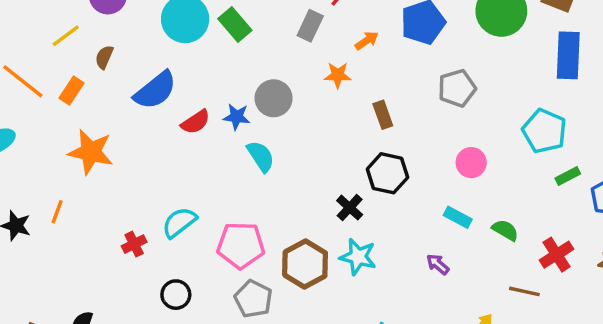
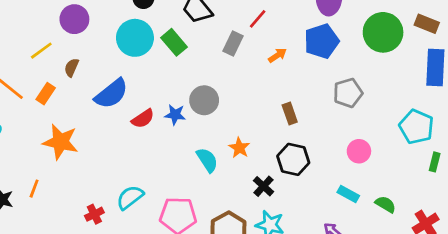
orange star: (338, 75) -> (239, 148), moved, turned 30
cyan semicircle: (261, 156) -> (207, 160), moved
green rectangle: (568, 176) -> (435, 162), turned -48

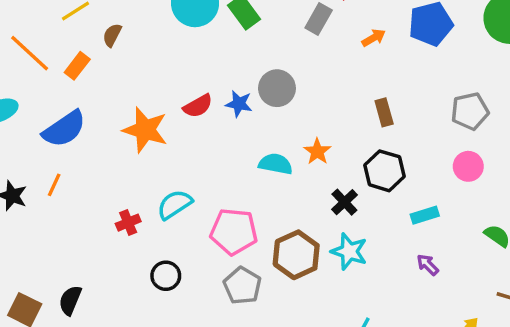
gray pentagon: (348, 93) -> (470, 111), moved
blue semicircle: (111, 94) -> (64, 129), moved
orange star: (61, 142) -> (145, 130), moved
cyan semicircle: (207, 160) -> (276, 164), turned -50
cyan rectangle: (348, 194) -> (425, 215), moved, turned -50

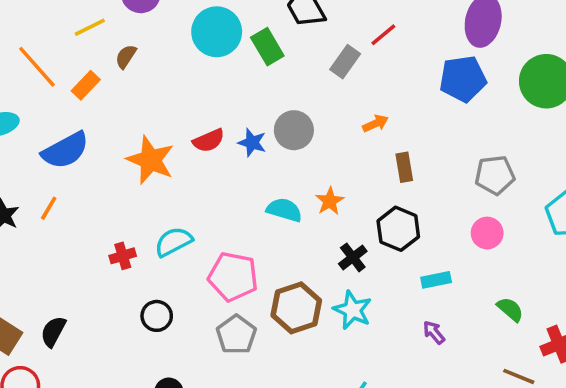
orange arrow: (374, 38) -> (376, 124), moved

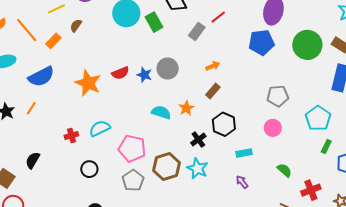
brown rectangle: (404, 167) -> (213, 91), moved, turned 49
black semicircle: (53, 332) -> (33, 160), moved

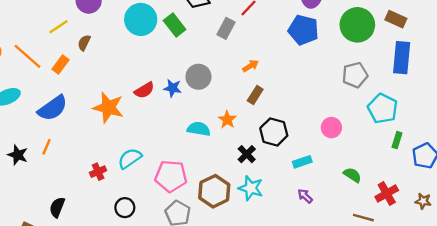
blue pentagon: (261, 42) -> (303, 30), turned 30
gray pentagon: (278, 96) -> (355, 75), moved

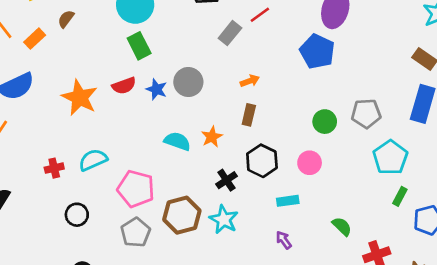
green rectangle: (175, 25) -> (139, 46), moved
green circle: (357, 25) -> (325, 122), moved, size x0.6
brown rectangle: (255, 95) -> (249, 115), turned -30
pink circle: (331, 128) -> (310, 163), moved

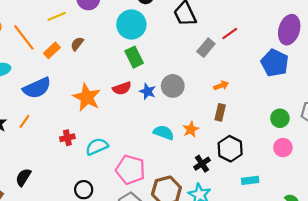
brown semicircle: (66, 19) -> (77, 44), moved
pink circle: (310, 163) -> (283, 148), moved
red cross: (54, 168) -> (67, 138), moved

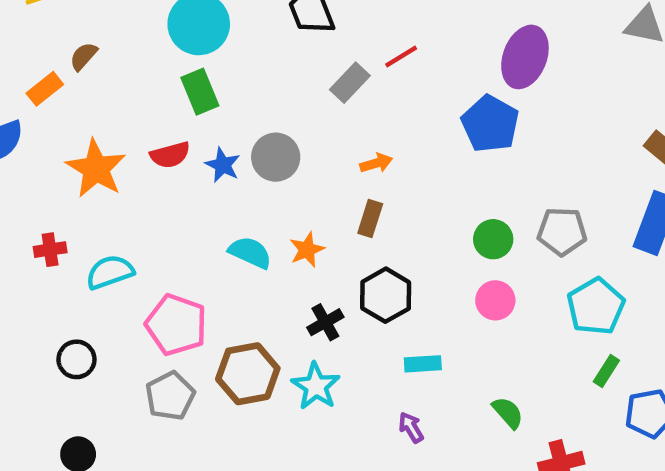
orange rectangle: (52, 50) -> (45, 89), moved

